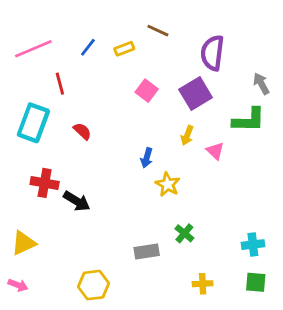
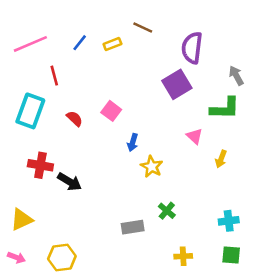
pink square: (147, 91) -> (111, 111), moved
yellow arrow: (187, 135) -> (221, 159), moved
yellow hexagon: (93, 285) -> (62, 257), moved

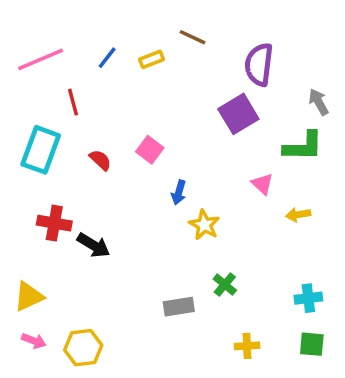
yellow arrow: (221, 159) -> (298, 215), turned 60
pink arrow: (16, 257) -> (34, 341), moved

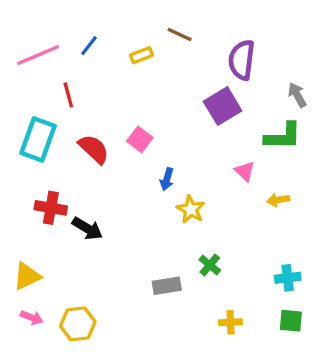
blue line: (107, 58) -> (89, 46), moved
red semicircle: (100, 160) -> (94, 149), size x1.5

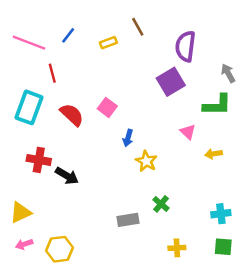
brown line: (180, 34) -> (138, 27), turned 36
pink line: (38, 55) -> (29, 43), turned 44
pink arrow: (32, 318) -> (24, 244), turned 140

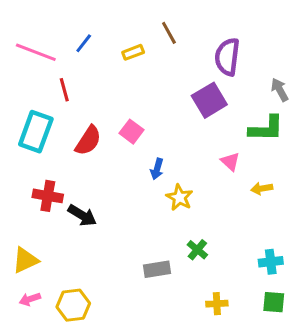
red semicircle: (72, 115) -> (88, 141), turned 80

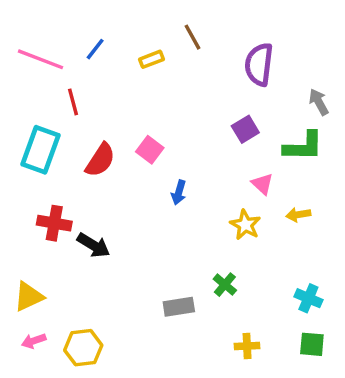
purple square: (209, 100) -> (245, 129), moved, size x0.7
yellow star: (179, 197) -> (245, 225), moved
cyan cross: (271, 262) -> (308, 298), turned 30

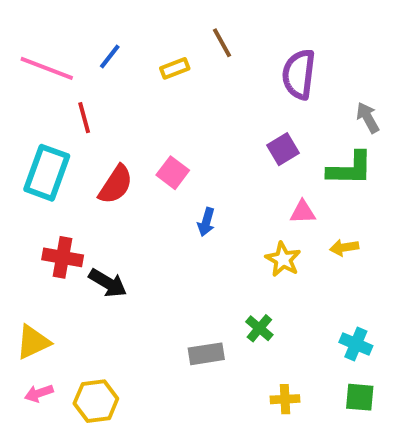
pink triangle: (262, 184) -> (303, 212), turned -45

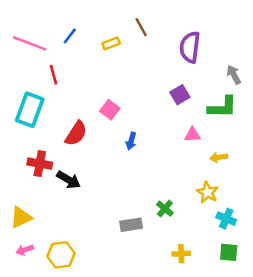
red semicircle: (116, 185) -> (76, 133), moved
yellow star: (283, 259) -> (207, 192), moved

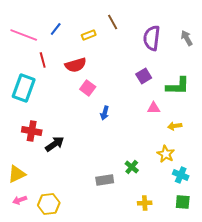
gray arrow: (234, 75) -> (187, 38), moved
red semicircle: (76, 133) -> (76, 65), moved, turned 40
black arrow: (69, 180) -> (55, 144), turned -66

